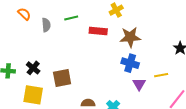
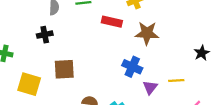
blue cross: (130, 63) -> (132, 67), moved
black cross: (33, 68) -> (45, 35), moved, turned 32

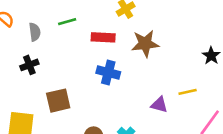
blue cross: (132, 67) -> (108, 73), moved
purple triangle: (150, 87) -> (159, 105), turned -42

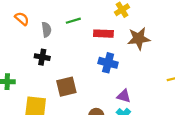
black cross: (29, 65) -> (42, 57), turned 32
purple triangle: (159, 105) -> (124, 96), moved

